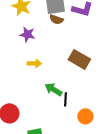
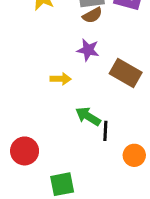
brown semicircle: (56, 19) -> (92, 15), turned -48
purple star: (27, 34) -> (88, 50), moved

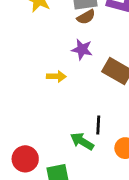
green arrow: (88, 116) -> (82, 141), moved
red circle: (25, 151) -> (25, 159), moved

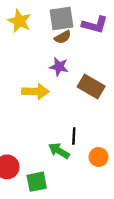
yellow arrow: (56, 76) -> (35, 91), size x1.5

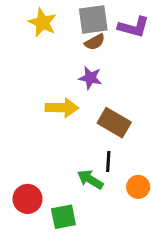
brown rectangle: (91, 87) -> (114, 123), moved

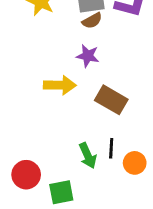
black line: (108, 162) -> (111, 148), moved
green arrow: (90, 179) -> (88, 156), turned -145

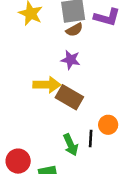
brown rectangle: (111, 100) -> (69, 97), moved
orange circle: (135, 163) -> (108, 125), moved

